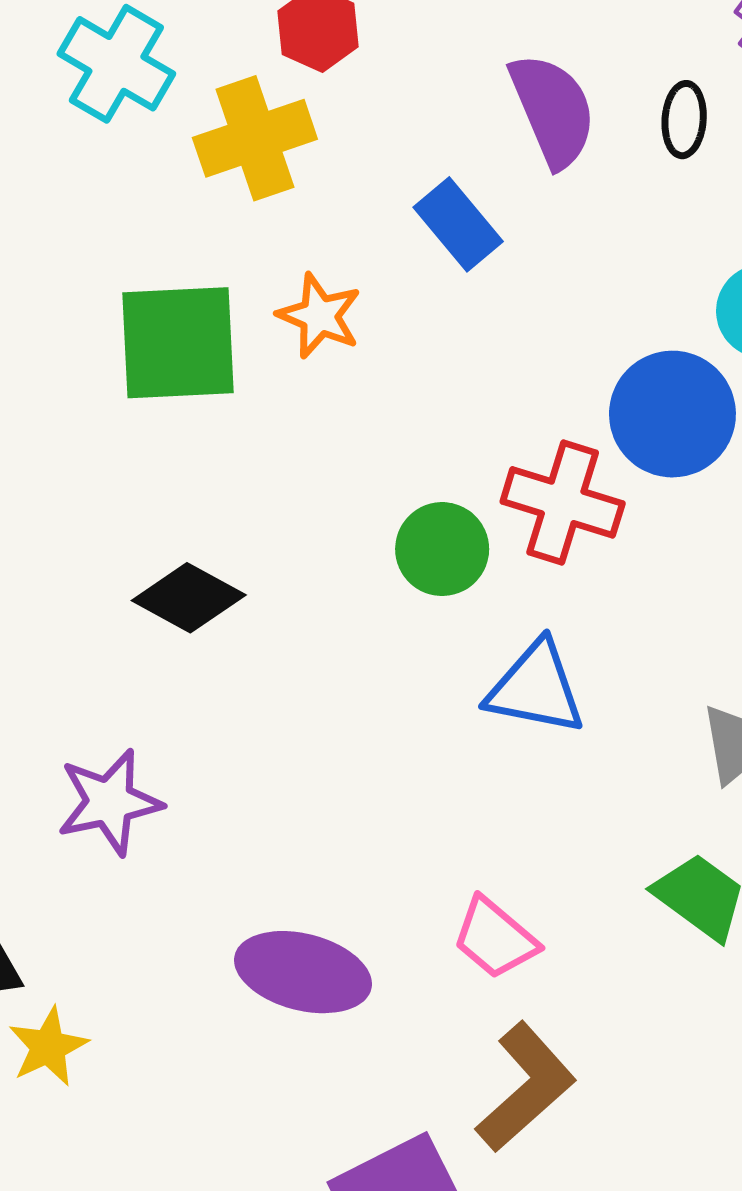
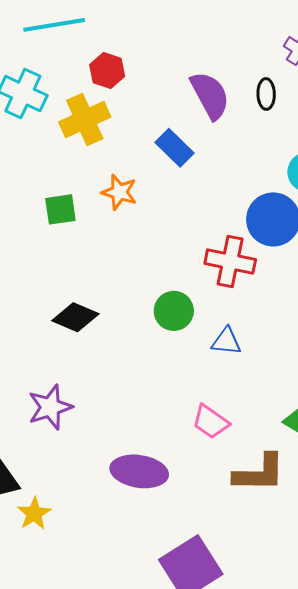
green square: (178, 343) -> (60, 209), size x0.6
green circle: (442, 549) -> (174, 311), moved
blue triangle: (536, 688) -> (226, 341), size x0.7
pink trapezoid: (495, 938) -> (211, 422), moved
brown L-shape: (526, 1087) -> (259, 473), moved, turned 48

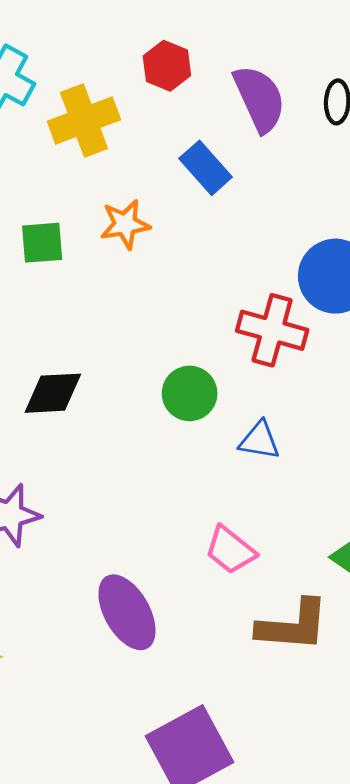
red hexagon: (107, 70) -> (167, 66), moved
orange star: (119, 192) -> (125, 224), turned -30
black diamond: (75, 317) -> (53, 393), turned -30
purple ellipse: (139, 471) -> (127, 612), turned 48

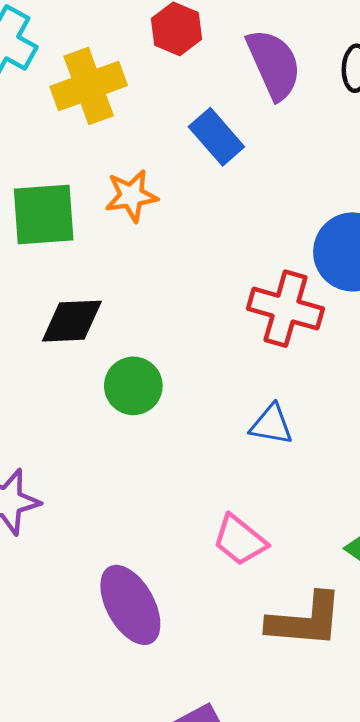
green square: (42, 243) -> (44, 215), size x1.4
black diamond: (53, 393) -> (72, 321), moved
green circle: (190, 393) -> (133, 386), moved

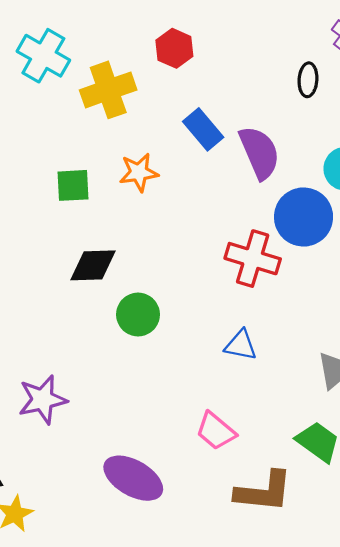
purple semicircle: (274, 64) -> (259, 153), moved
green square: (44, 215) -> (73, 185), size x0.7
purple ellipse: (130, 605) -> (133, 478), turned -32

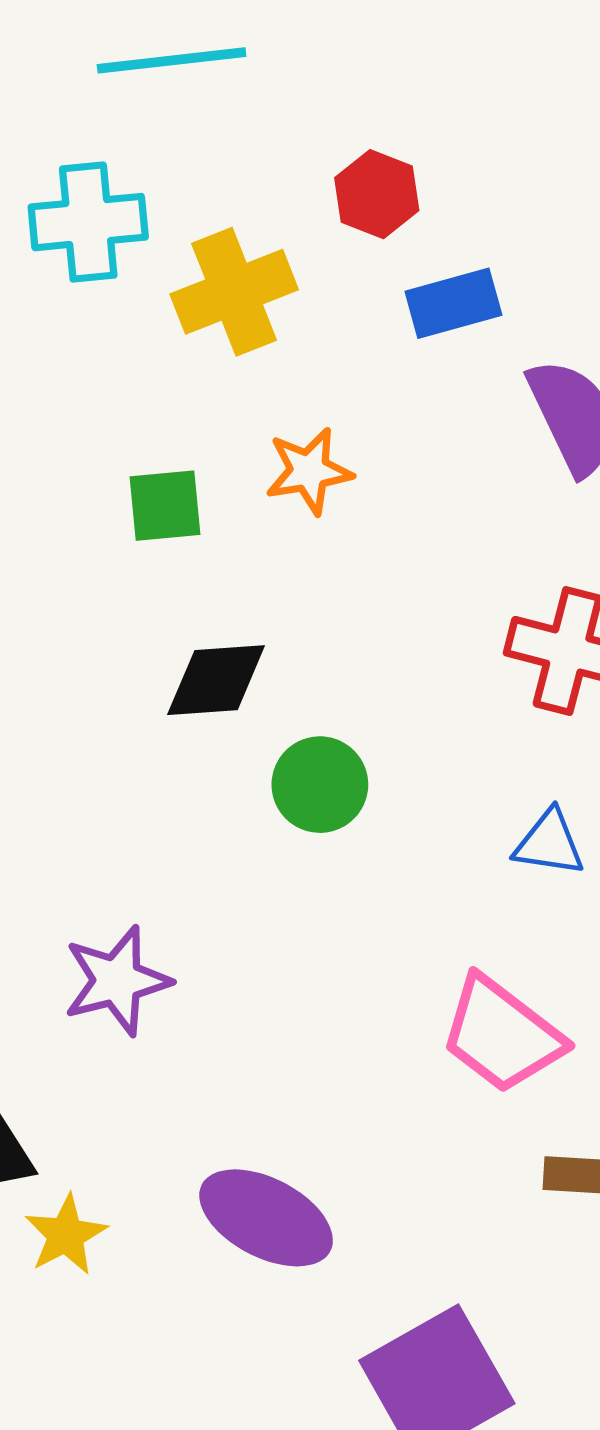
cyan cross: (43, 56) -> (88, 222), turned -33
blue rectangle: (203, 129) -> (453, 303), moved, turned -63
pink trapezoid: (216, 431) -> (502, 1035), size x1.4
purple ellipse: (133, 478) -> (266, 1218), moved

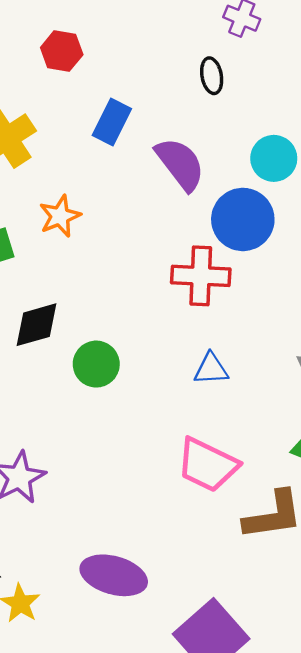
red hexagon: (377, 194) -> (62, 51), moved
blue rectangle: (453, 303) -> (112, 122), turned -36

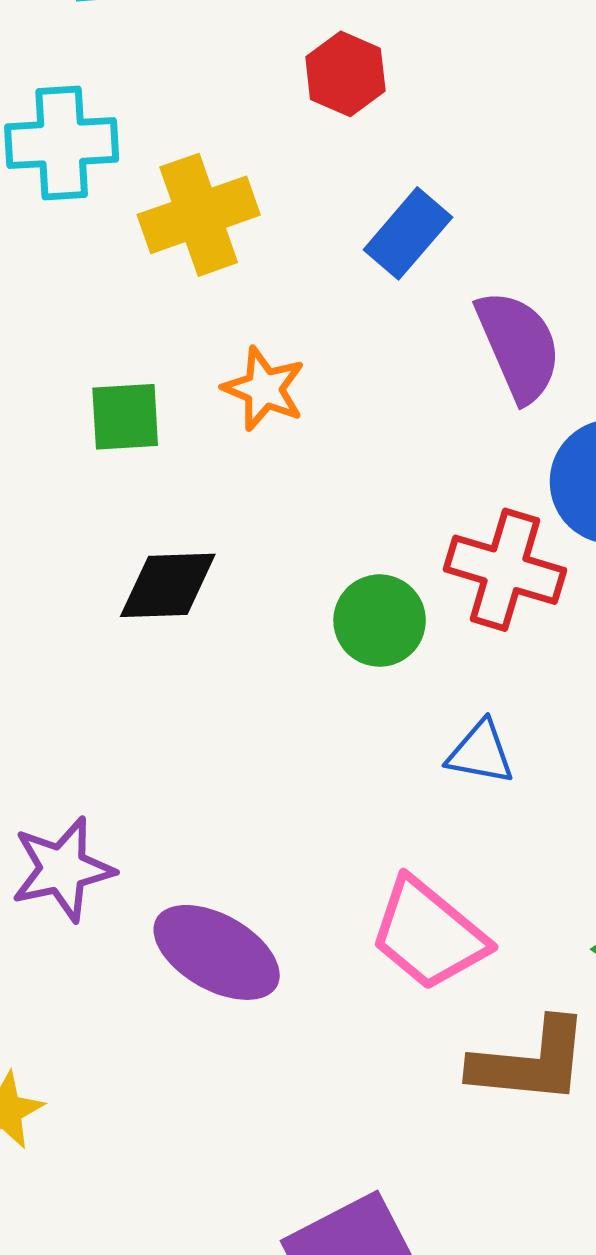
orange star: (60, 216) -> (264, 389), turned 30
green circle: (96, 364) -> (380, 621), moved
purple ellipse: (114, 575) -> (217, 952), moved

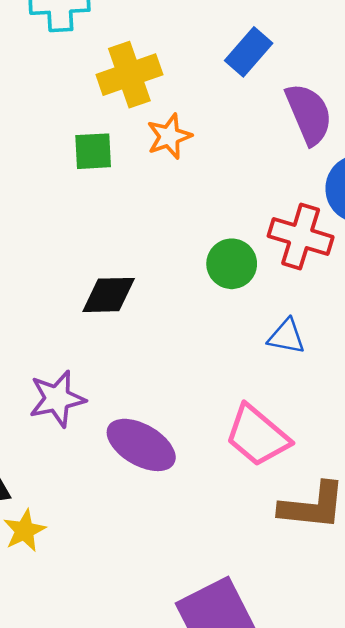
yellow cross: (199, 215) -> (129, 75), moved
orange star: (264, 389) -> (169, 136), turned 30
black diamond: (168, 585) -> (109, 295), moved

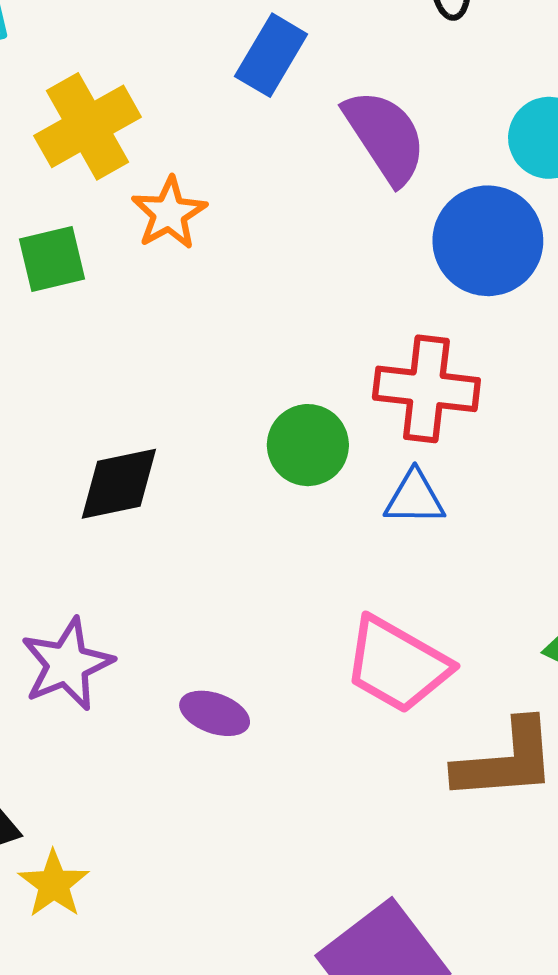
red cross: (301, 236) -> (426, 389), moved
green circle: (232, 264) -> (308, 445), moved
purple ellipse: (141, 445) -> (215, 713), size x0.6

